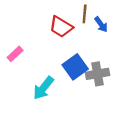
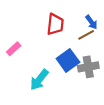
brown line: (85, 14) -> (86, 35), moved, turned 56
red trapezoid: (61, 27) -> (55, 24), turned -115

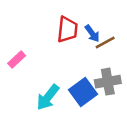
blue arrow: (91, 22) -> (92, 33), moved
blue square: (68, 60) -> (83, 92), moved

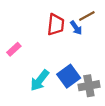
brown line: (105, 43) -> (87, 16), moved
gray cross: (108, 82) -> (89, 86), moved

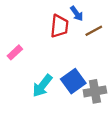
brown line: (87, 16) -> (94, 31), moved
blue arrow: (76, 28) -> (77, 14), moved

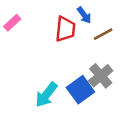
pink rectangle: (15, 52) -> (12, 23), moved
gray cross: (95, 91) -> (101, 76), moved, turned -30

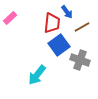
gray cross: (101, 76) -> (80, 60), turned -30
blue square: (80, 90) -> (59, 45), moved

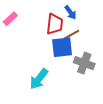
brown line: (82, 27) -> (72, 35), moved
blue square: (59, 45) -> (62, 47), turned 30

